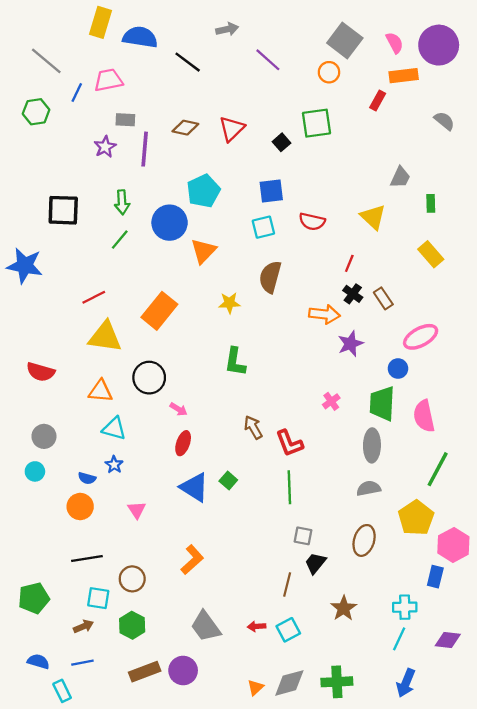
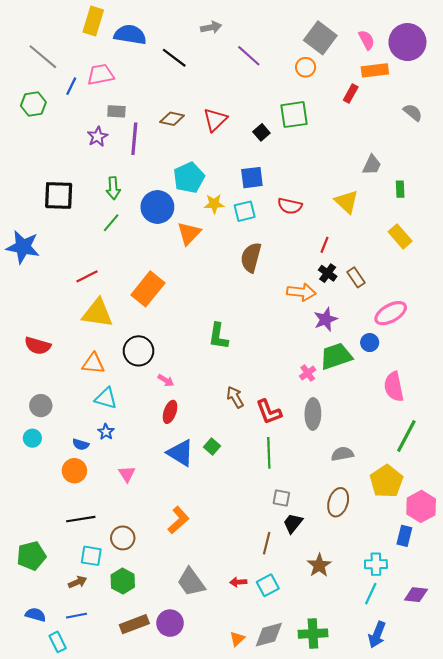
yellow star: (229, 303) -> (214, 204), moved
green trapezoid: (382, 404) -> (336, 356), moved, turned 68
gray ellipse: (372, 445) -> (313, 414), moved

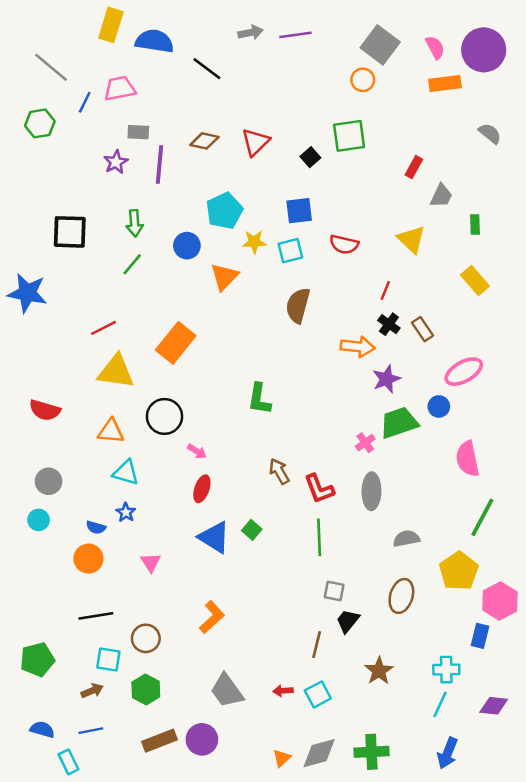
purple line: (249, 56) -> (295, 35), moved, turned -50
red rectangle: (351, 94) -> (414, 167), moved
blue circle: (157, 207) -> (187, 246), size x0.7

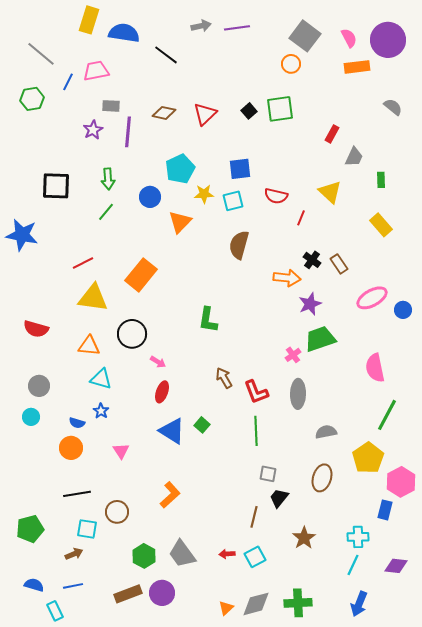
black square: (310, 157) -> (249, 111), moved
red line: (385, 291) -> (301, 218), moved
blue circle: (439, 406) -> (403, 310), moved
green hexagon: (146, 689) -> (144, 556), moved

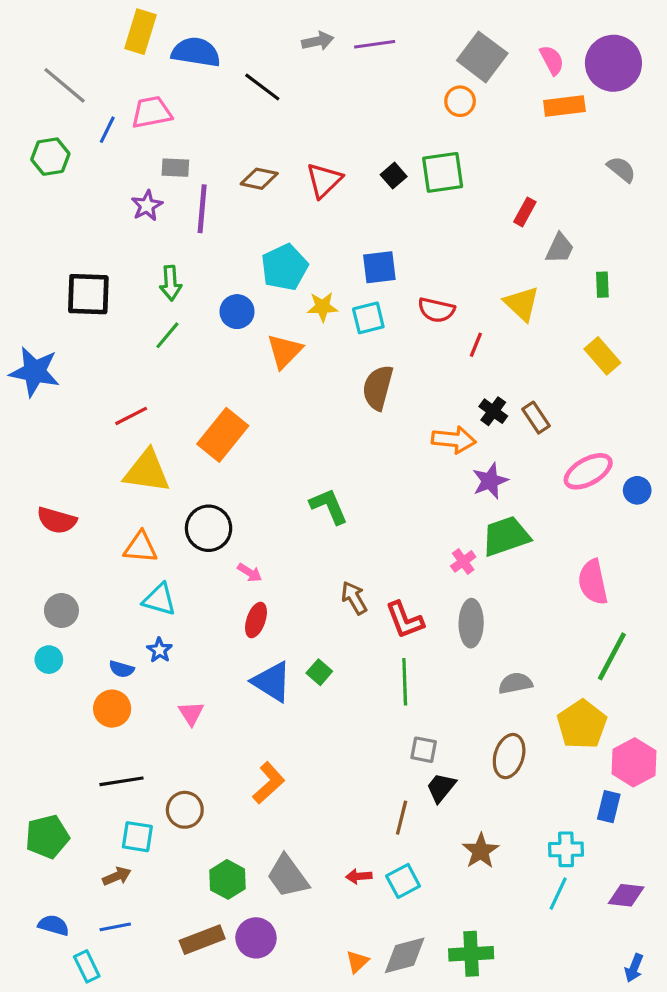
green L-shape: (208, 320) -> (329, 506), turned 148
blue arrow: (359, 604) -> (634, 968), moved, size x0.7

